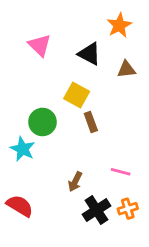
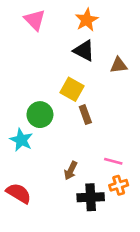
orange star: (119, 25) -> (87, 20), moved
pink triangle: (40, 45) -> (35, 20), moved
orange cross: (128, 209) -> (119, 185), moved
black cross: (96, 210) -> (91, 197), turned 30

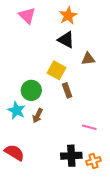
brown triangle: (119, 65) -> (88, 59), moved
brown arrow: (71, 171) -> (38, 116), moved
orange cross: (119, 185) -> (93, 161), moved

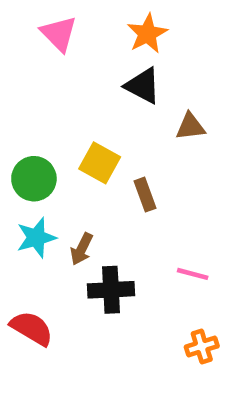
yellow square: (57, 70) -> (100, 163), moved
green circle: (31, 90) -> (34, 179), moved
cyan star: (17, 110) -> (36, 238), turned 30
black cross: (71, 156) -> (111, 290), moved

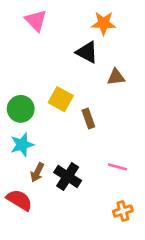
orange star: (147, 34) -> (104, 23), moved, turned 30
brown arrow: (82, 249) -> (37, 172), moved
black cross: (111, 290) -> (68, 177), turned 36

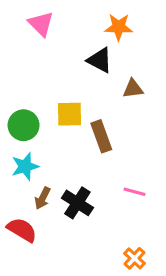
yellow square: (61, 99) -> (69, 114), turned -30
brown rectangle: (88, 119) -> (101, 136), size x1.4
orange cross: (123, 211) -> (134, 258), moved, turned -30

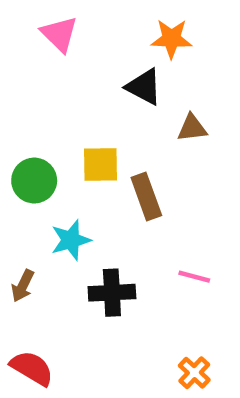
cyan star: (25, 166) -> (71, 240), moved
brown arrow: (43, 198) -> (23, 286), moved
black cross: (77, 203) -> (112, 293), turned -36
red semicircle: (22, 230) -> (32, 368), moved

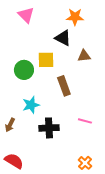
yellow square: (101, 165) -> (46, 60), moved
green circle: (34, 181) -> (24, 70), moved

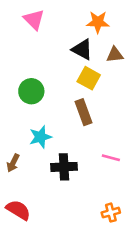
brown triangle: (84, 56) -> (115, 55), moved
yellow square: (46, 60) -> (89, 78), moved, turned 30
orange cross: (85, 163) -> (111, 213), turned 32

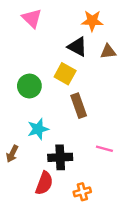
yellow square: (89, 78) -> (65, 74), moved
red semicircle: (18, 210) -> (44, 183), moved, turned 80
orange cross: (111, 213) -> (82, 192), moved

